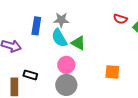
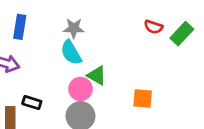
blue rectangle: (36, 26) -> (20, 27), moved
green triangle: (78, 43) -> (97, 76), moved

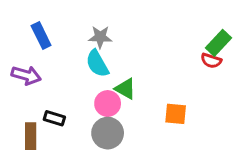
blue rectangle: (20, 27) -> (41, 35), turned -35
red semicircle: (153, 27) -> (211, 61), moved

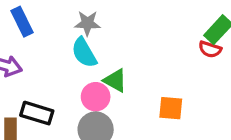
black rectangle: (54, 118) -> (37, 113), size x1.4

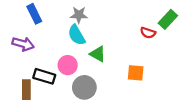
red semicircle: (210, 49) -> (148, 33), moved
pink circle: (96, 97) -> (68, 65), moved

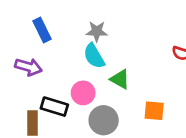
orange square: (136, 73) -> (154, 111), moved

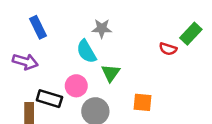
gray star: (97, 31) -> (102, 28), moved
green triangle: (120, 79) -> (111, 73), turned 36

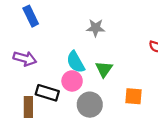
blue rectangle: (38, 27) -> (31, 16), moved
cyan semicircle: (86, 51) -> (76, 62), moved

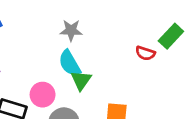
cyan semicircle: (76, 62) -> (70, 63), moved

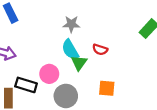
red semicircle: (145, 53) -> (100, 50), moved

